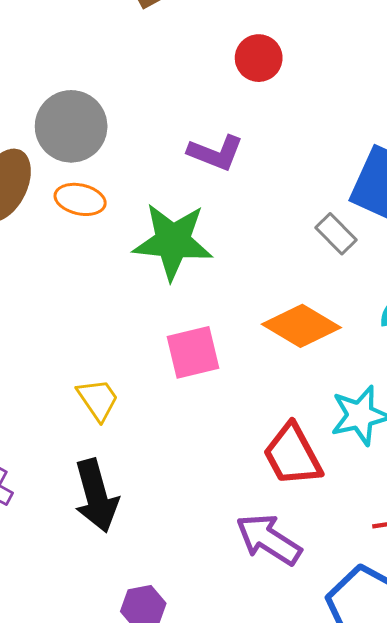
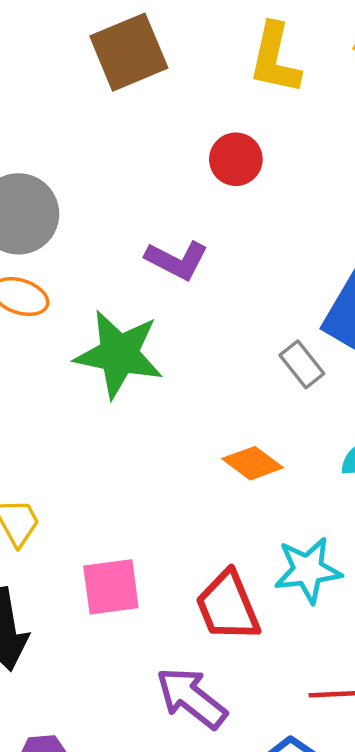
orange diamond: (301, 326) -> (253, 463), size x0.7
pink square: (193, 352) -> (111, 587), moved

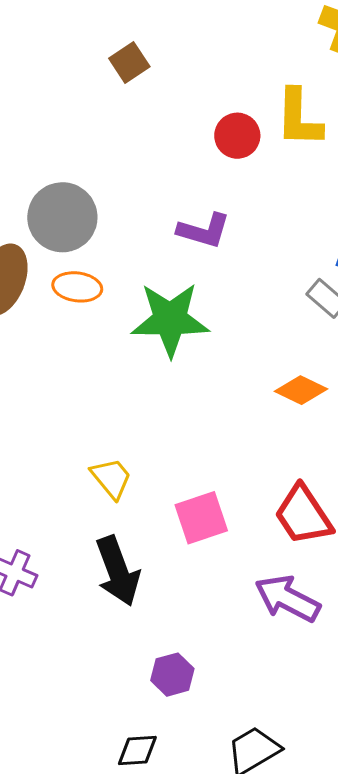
brown square: (129, 52) -> (129, 62), size x0.6
yellow L-shape: (275, 59) -> (299, 118), moved

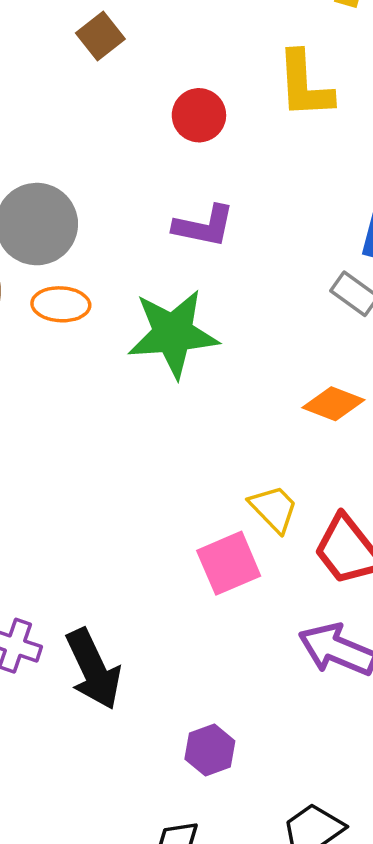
red circle: (237, 136) -> (199, 115), moved
yellow trapezoid: (111, 478) -> (274, 509), moved
black arrow: (118, 571) -> (93, 669), moved

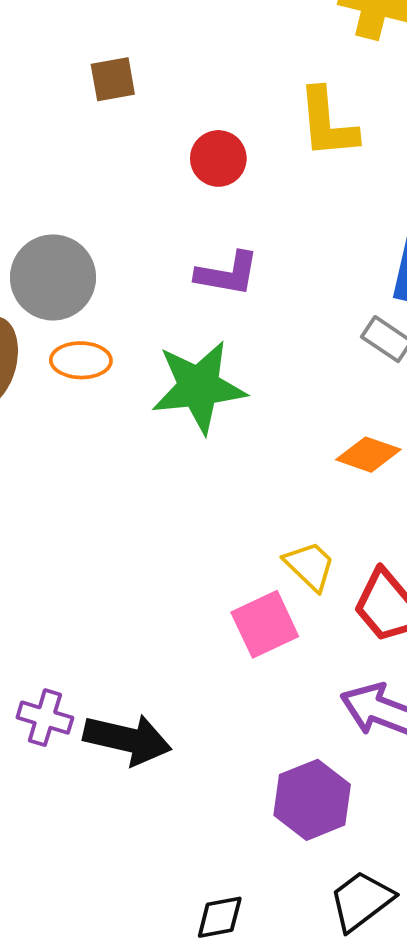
brown square: (100, 36) -> (113, 79), turned 30
black arrow: (93, 669) -> (127, 739), turned -50
purple hexagon: (210, 750) -> (312, 800), moved, size x1.5

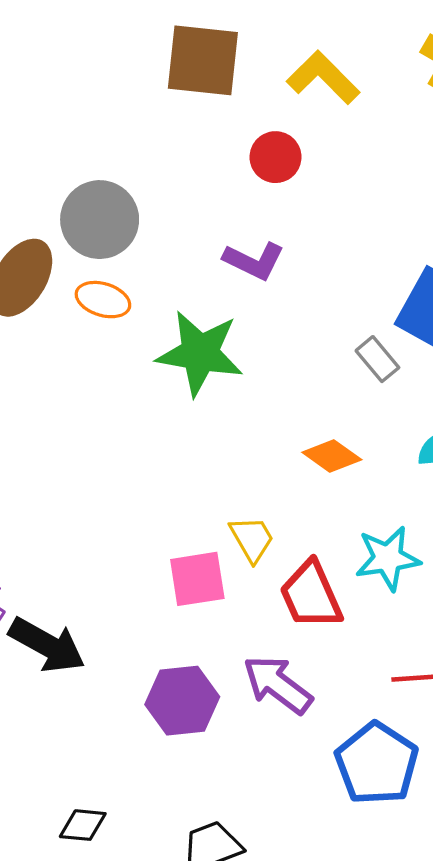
brown square: (113, 79) -> (203, 60), size x1.8
yellow L-shape: (327, 123) -> (323, 78), moved, turned 124
purple hexagon: (312, 800) -> (182, 701), moved

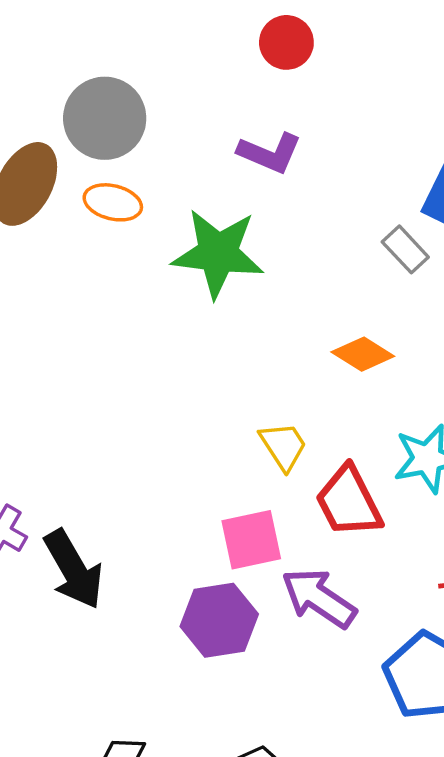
pink square: (197, 579) -> (251, 540), moved
black arrow: (47, 645) -> (74, 569), turned 34

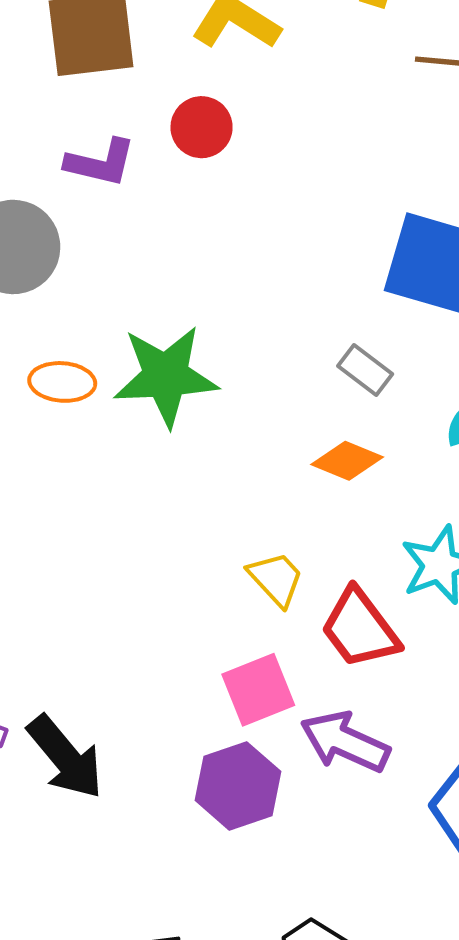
purple L-shape: (270, 153) -> (101, 163), moved
orange ellipse: (113, 202) -> (62, 382), moved
gray rectangle: (405, 249) -> (365, 370), moved

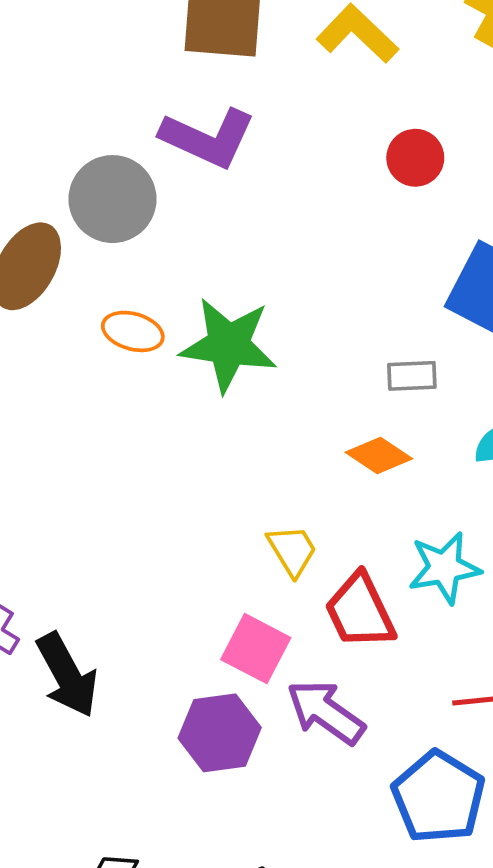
red circle: (202, 127) -> (415, 158), moved
purple L-shape: (101, 163) -> (208, 138), size x1.4
gray rectangle: (365, 370) -> (412, 376), turned -51
pink square: (258, 690) -> (256, 649), turned 38

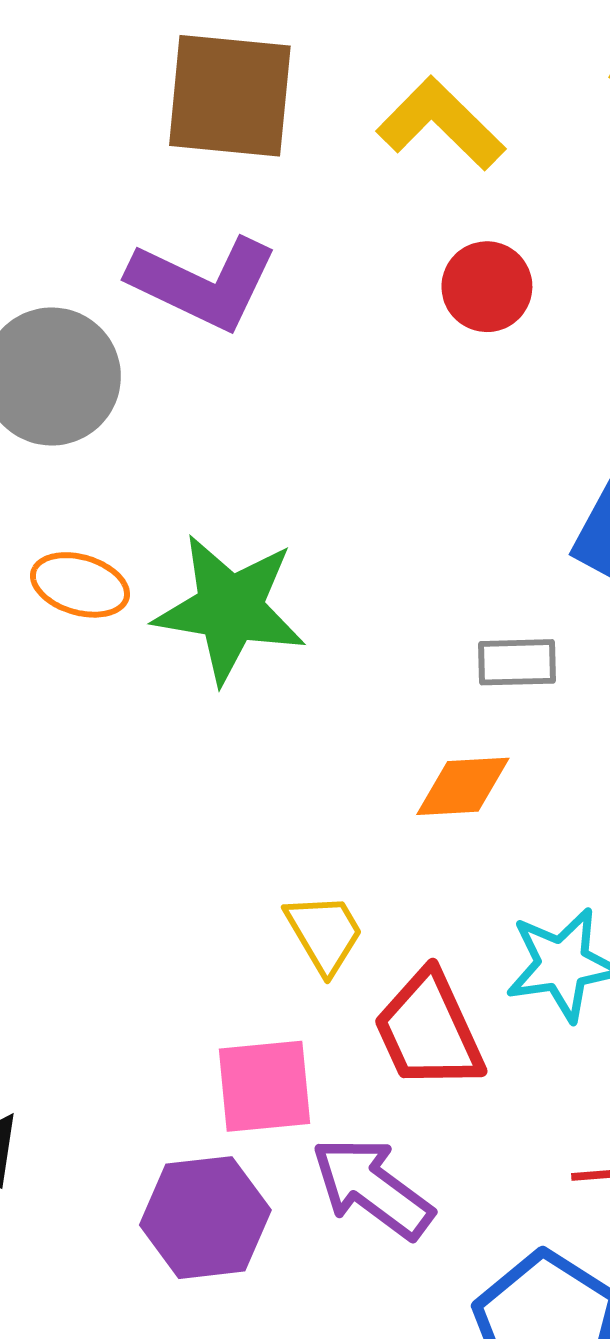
red circle: (415, 158) -> (487, 287), moved
orange diamond: (379, 455) -> (463, 786), turned -38
pink square: (256, 649) -> (264, 1086), turned -34

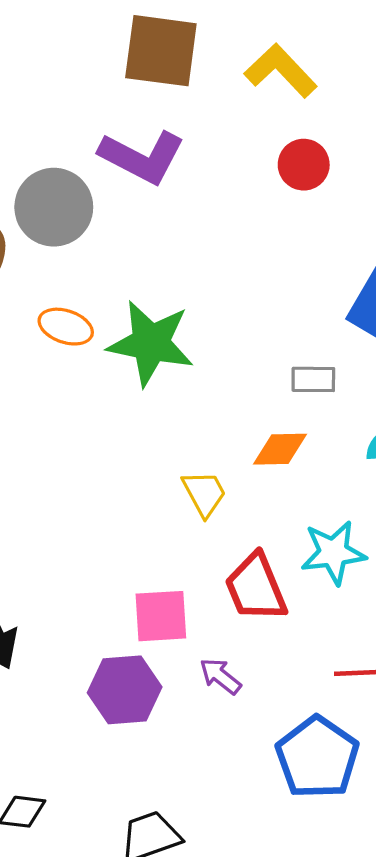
yellow trapezoid: (324, 933) -> (204, 493), moved
purple arrow: (372, 1188) -> (220, 676), size x0.6

